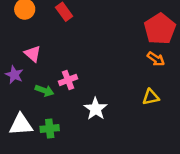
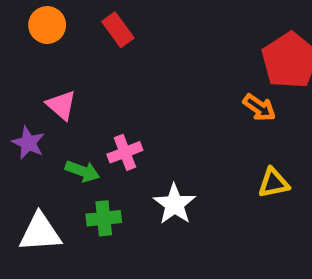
orange arrow: (156, 59) -> (259, 108), moved
green cross: (50, 129) -> (104, 218), moved

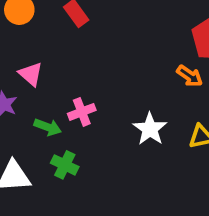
white star: (174, 204) -> (150, 129), moved
green cross: (104, 218) -> (65, 165), turned 32

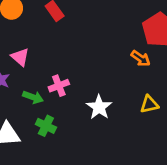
white star: (150, 129) -> (99, 107), moved

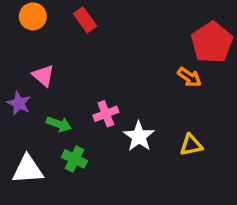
pink cross: (59, 86) -> (106, 114), moved
yellow triangle: (149, 104) -> (191, 145), moved

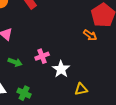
yellow triangle: (191, 145) -> (81, 89), moved
green cross: (75, 159) -> (24, 93), moved

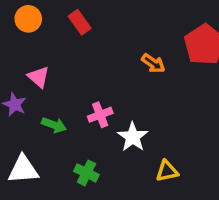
orange arrow: (90, 35) -> (153, 63), moved
green cross: (24, 93) -> (86, 173), moved

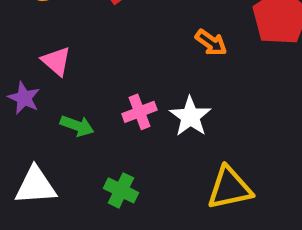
white star: (133, 137) -> (190, 117), moved
yellow triangle: (167, 171) -> (230, 188), size x1.5

